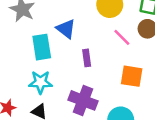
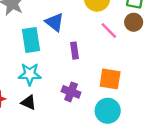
orange square: (132, 76) -> (110, 79), moved
purple cross: (83, 100) -> (71, 92), size x0.7

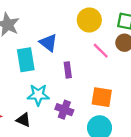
cyan star: (30, 74) -> (38, 95), moved

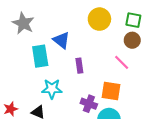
pink line: (101, 51) -> (122, 62), moved
purple cross: (64, 110) -> (89, 104), moved

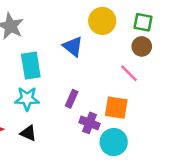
blue triangle: (61, 40) -> (73, 46), moved
purple rectangle: (79, 66) -> (72, 99), moved, turned 32
cyan star: (52, 89) -> (27, 99), moved

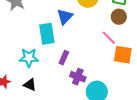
blue triangle: (73, 46) -> (65, 17), turned 36
cyan rectangle: (31, 66) -> (47, 34), moved
orange square: (116, 108) -> (123, 55), moved

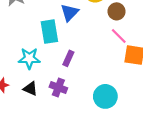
brown circle: (119, 17) -> (117, 11), moved
purple cross: (78, 77) -> (58, 87), moved

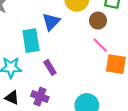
purple rectangle: (68, 58) -> (50, 67), turned -56

